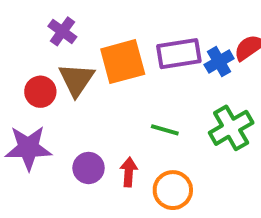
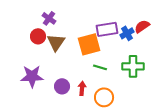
orange square: (123, 62) -> (89, 44), moved
red circle: (40, 92) -> (38, 36), moved
green cross: (231, 128) -> (133, 66), turned 30

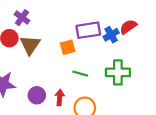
orange square: (89, 44) -> (68, 47), size x0.6

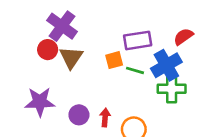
purple cross: (22, 18) -> (62, 26), size x1.6
blue cross: (111, 35) -> (166, 65), moved, size x1.6
green line: (80, 74) -> (135, 70), moved

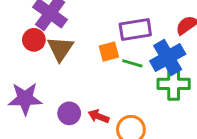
red arrow: (105, 117) -> (99, 116), turned -72

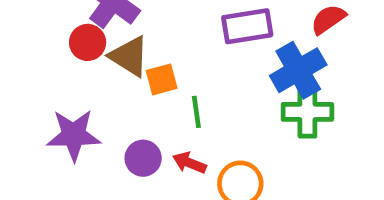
brown triangle: (60, 49) -> (129, 56), turned -32
orange square: (109, 52) -> (162, 79), moved
green line: (132, 63) -> (196, 112), moved, turned 66

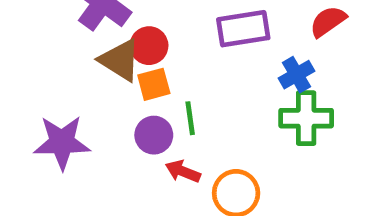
red circle: (88, 42) -> (149, 46), moved
blue cross: (298, 70) -> (296, 75), size x0.6
purple circle: (143, 158) -> (154, 135), moved

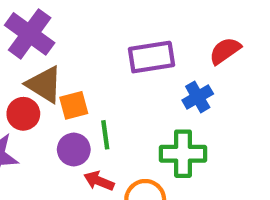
red circle: (149, 46) -> (23, 114), moved
green cross: (306, 118) -> (183, 154), moved

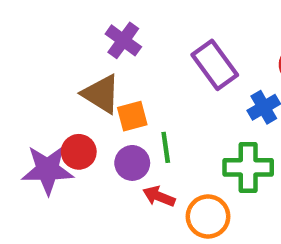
purple cross: (30, 34) -> (123, 40), moved, size x0.7
purple rectangle: (151, 57) -> (215, 65), turned 63
red circle: (23, 114) -> (79, 152), moved

